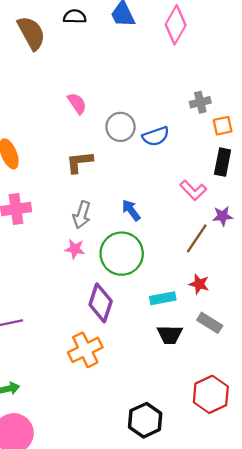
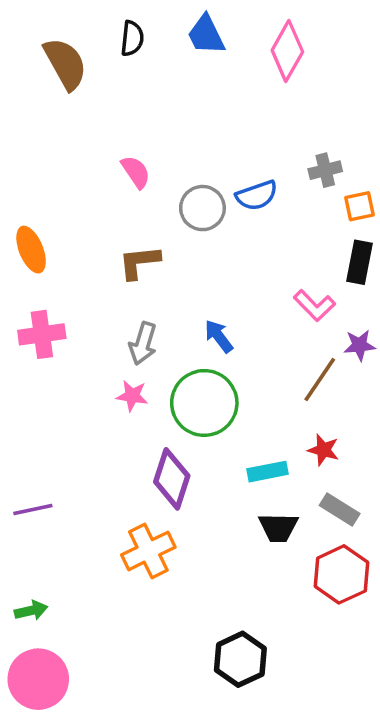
black semicircle: (75, 17) -> (132, 38), turned 95
blue semicircle: (156, 136) -> (257, 195), moved
red hexagon: (211, 394) -> (341, 574), moved

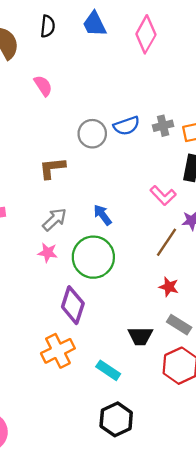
gray cross: (325, 170) -> (163, 126), moved
pink semicircle: (136, 172) -> (43, 86), moved
gray arrow: (143, 343) -> (55, 219), turned -150
cyan rectangle: (267, 472) -> (108, 370), moved, turned 45

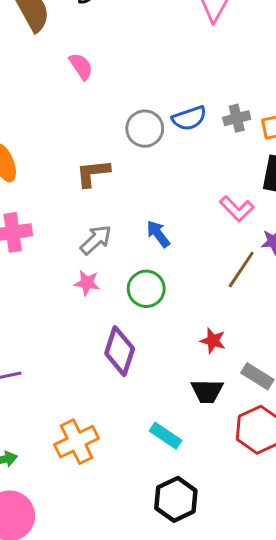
green circle: (93, 257) -> (146, 289), size x0.7
red star: (169, 287) -> (213, 341), moved
orange cross: (58, 351) -> (77, 442), moved

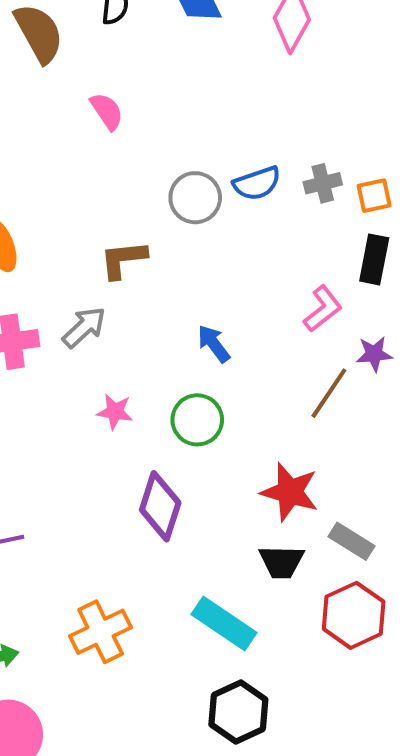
pink L-shape: (237, 209) -> (323, 309), turned -84
gray arrow: (96, 240) -> (84, 327), moved
red star: (213, 341) -> (290, 492), size x1.6
cyan rectangle: (165, 436) -> (224, 624), size x1.4

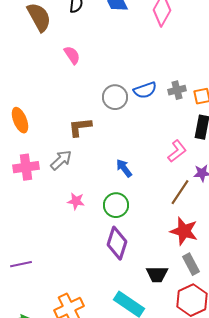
red star: (290, 492) -> (184, 231), moved
purple diamond: (160, 506) -> (117, 243), moved
gray rectangle: (352, 541) -> (191, 264), turned 30

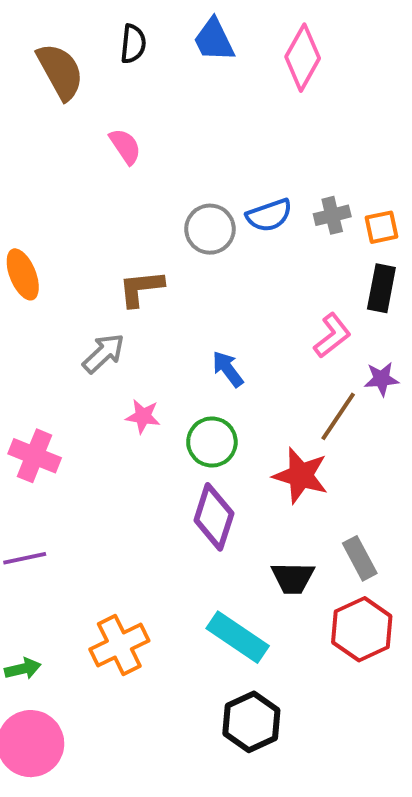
pink cross: (26, 167) -> (35, 456), moved, turned 30
pink star: (76, 201) -> (143, 416), moved
red star: (184, 231) -> (301, 475), moved

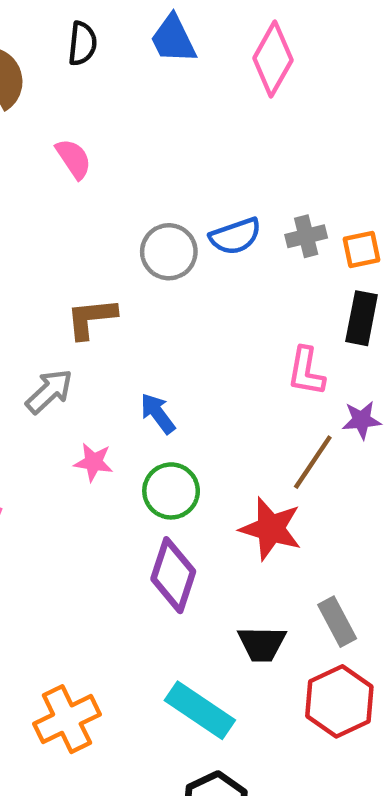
pink L-shape: (332, 336) -> (306, 371), turned 138
blue arrow: (228, 369) -> (158, 413), moved

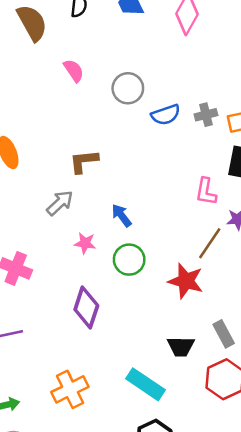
gray circle: (169, 252) -> (128, 88), moved
purple diamond: (173, 575) -> (86, 307), moved

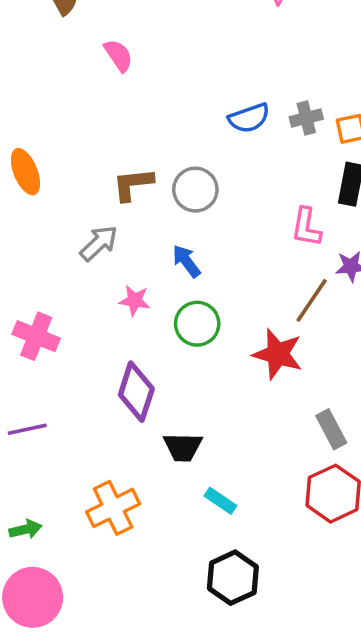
gray circle: (128, 88) -> (195, 190), moved
black trapezoid: (181, 347) -> (183, 447), moved
cyan rectangle: (145, 384) -> (220, 501), size x0.6

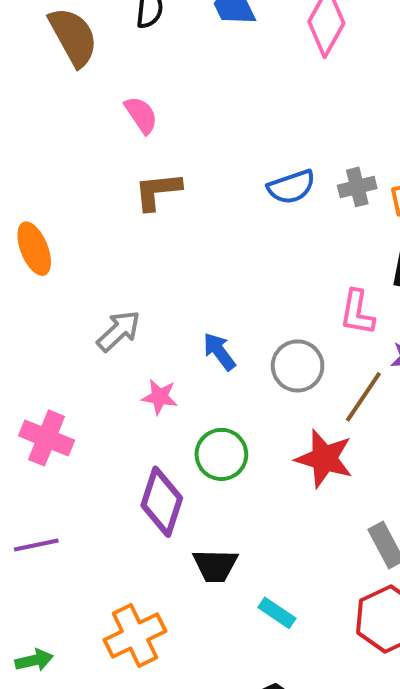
brown L-shape: (133, 184) -> (158, 191), moved
gray circle: (195, 190) -> (298, 366), moved
green circle: (197, 324) -> (221, 454), moved
cyan rectangle: (220, 501) -> (277, 613), moved

